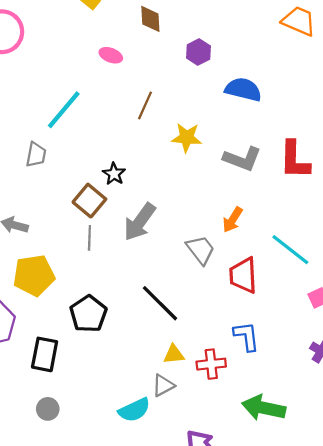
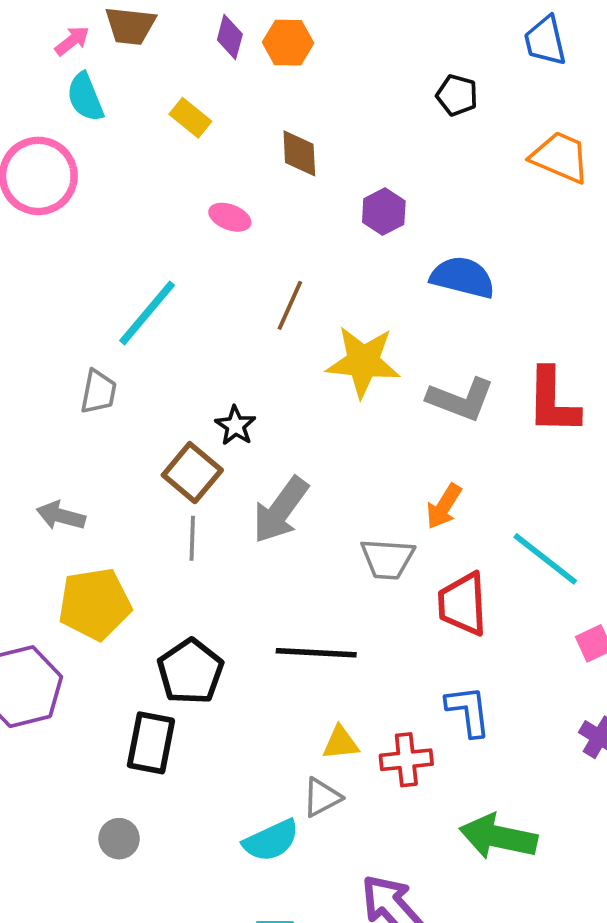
yellow star: (187, 138) -> (363, 362), size x1.4
gray trapezoid: (201, 250) -> (388, 559), turned 132
black line: (160, 303) -> (316, 653), turned -42
black rectangle: (45, 354) -> (151, 743), moved

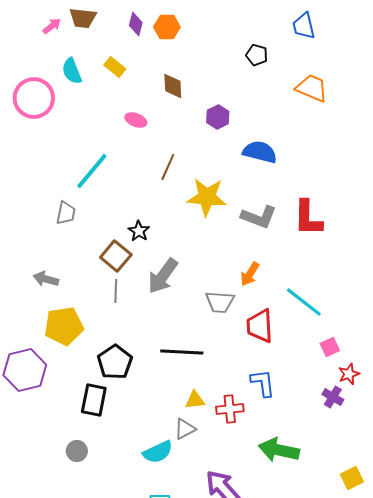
cyan semicircle: (85, 97) -> (72, 71), moved

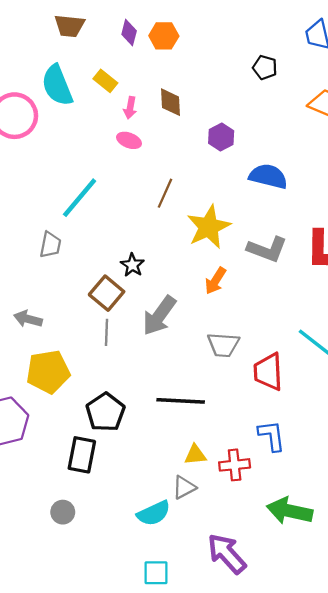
pink arrow: (52, 26) -> (130, 108), moved, turned 138
cyan semicircle: (72, 71) -> (57, 85), size x1.4
yellow star: (207, 197) -> (209, 227), turned -30
orange arrow: (250, 274) -> (215, 281), moved

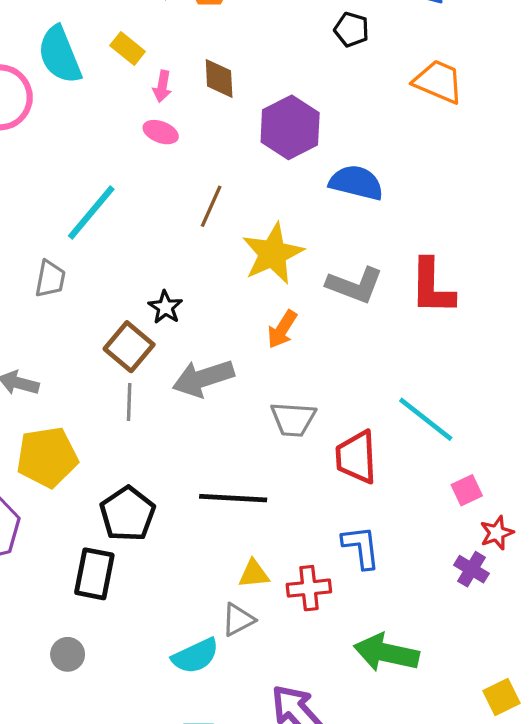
purple hexagon: (221, 137) -> (290, 127), size x1.6
gray arrow: (159, 316) -> (203, 378), turned 36

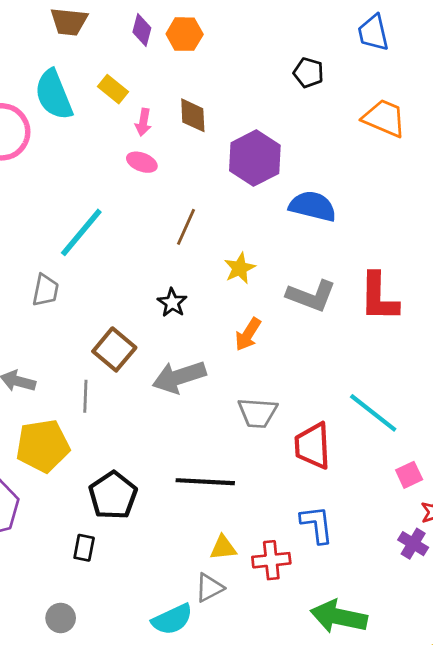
yellow star: (273, 254) -> (240, 268), size x0.6
black star: (165, 307) -> (172, 303), moved
gray line: (129, 402) -> (85, 396), moved
black rectangle: (94, 574) -> (84, 548), size x0.6

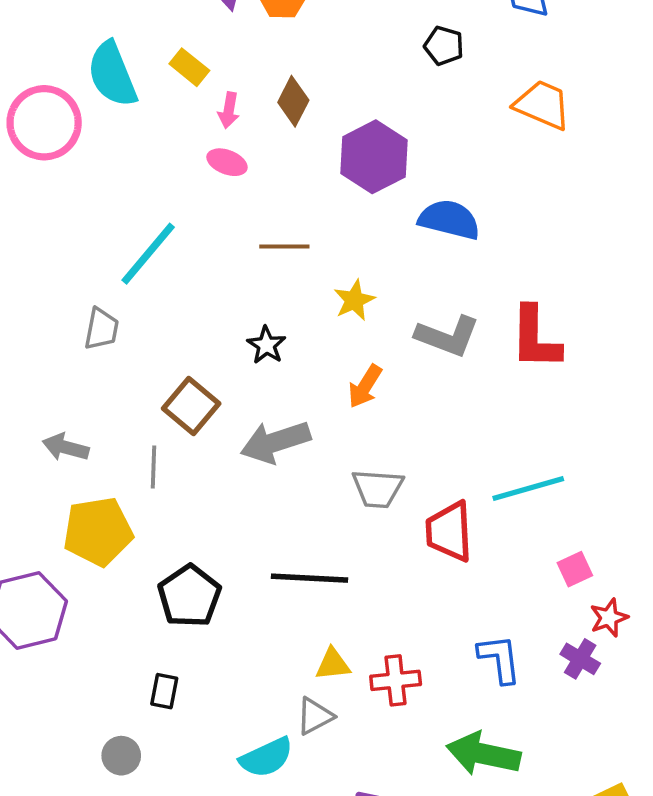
brown diamond: (193, 115) -> (293, 101), turned 30
brown line: (186, 227) -> (284, 246), turned 66
cyan line: (373, 413) -> (528, 489), turned -54
blue L-shape: (317, 524) -> (500, 659), moved
black rectangle: (84, 548) -> (164, 691), moved

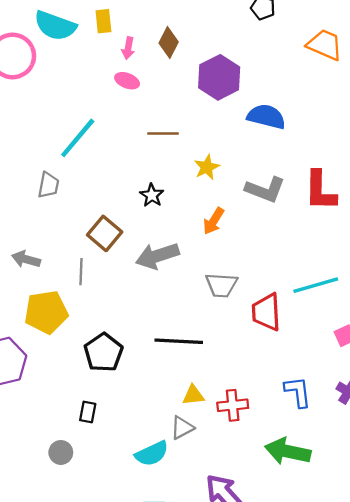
yellow rectangle: (189, 67) -> (103, 21), turned 45
cyan semicircle: (112, 74) -> (55, 26), turned -48

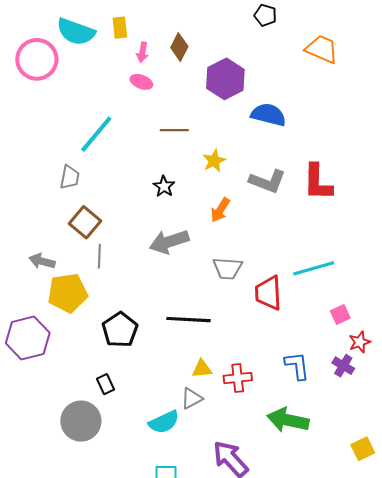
brown square: (105, 233) -> (85, 222), moved
gray arrow: (26, 259) -> (42, 261), moved
black rectangle: (88, 412) -> (106, 384), turned -36
gray circle: (61, 452) -> (81, 421), size x1.8

